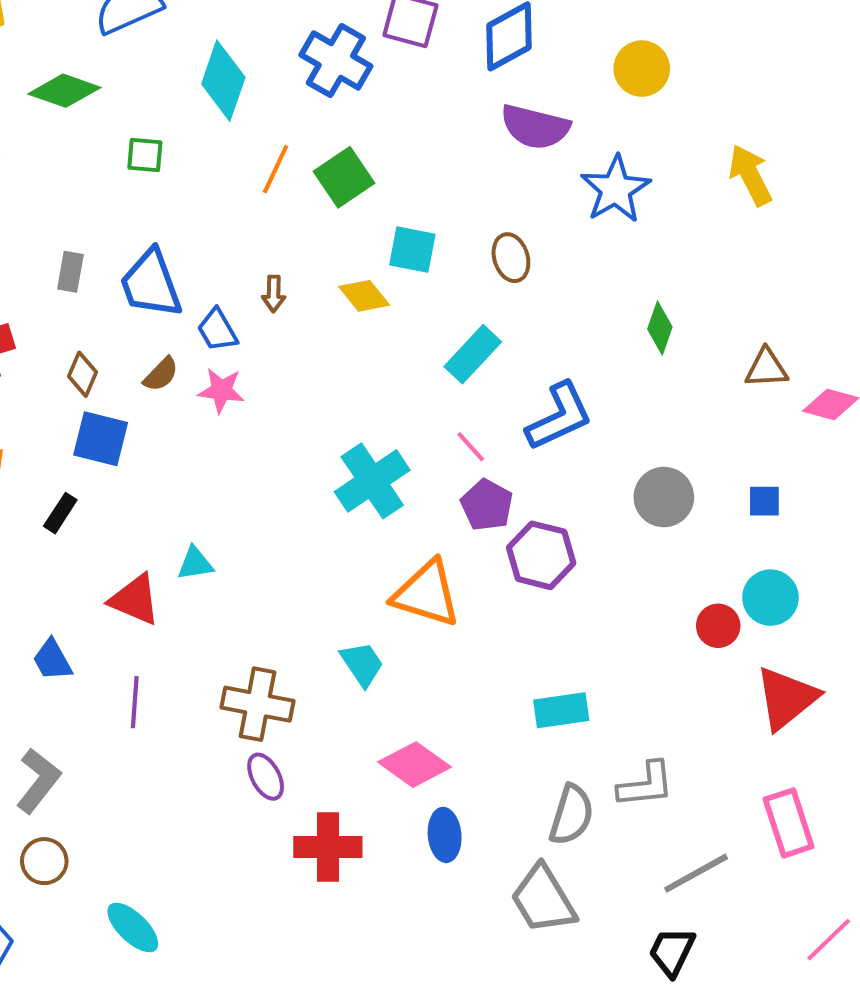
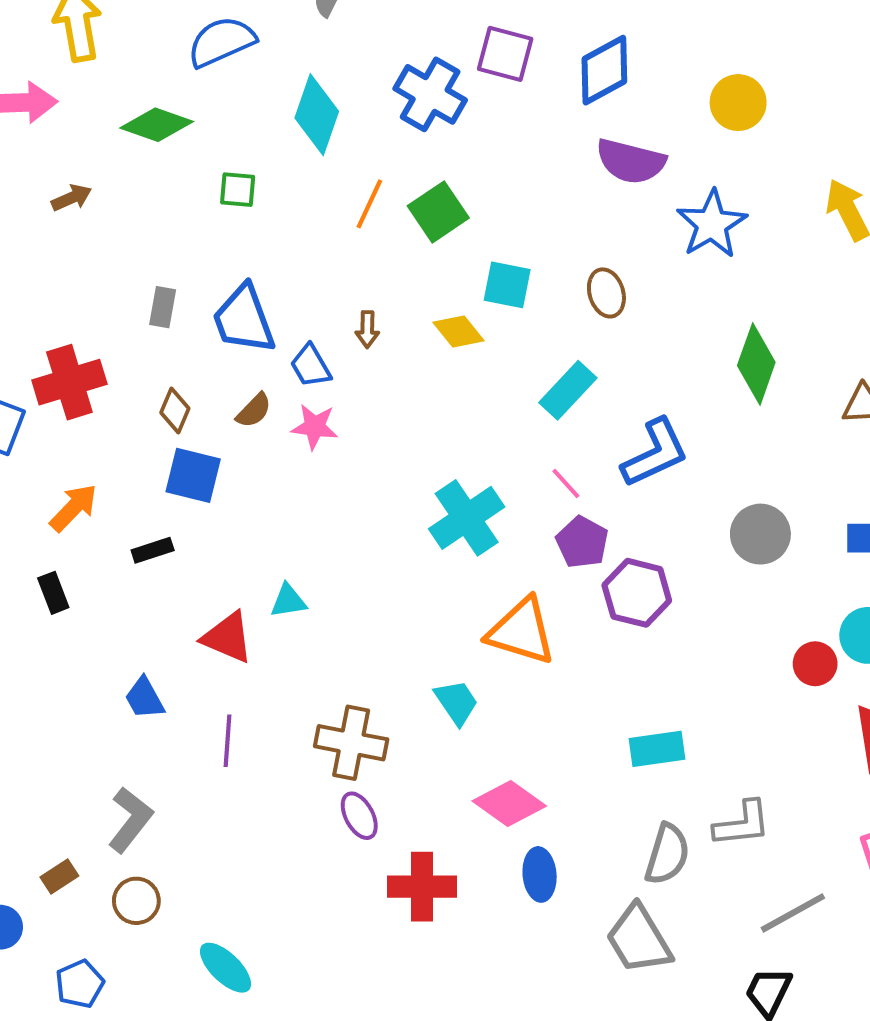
green diamond: (660, 328) -> (756, 364), size x1.5
black rectangle: (60, 513) -> (153, 550), turned 39

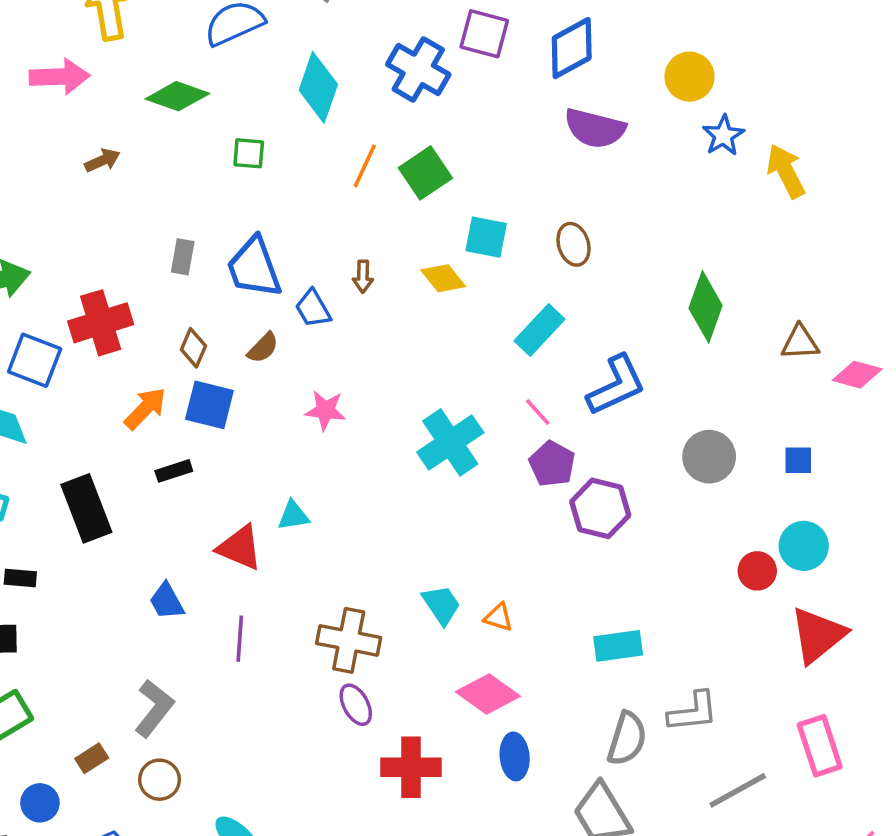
blue star: (712, 224) -> (723, 135), moved, size x0.7
pink star: (315, 427) -> (325, 410), moved
orange arrow: (74, 508) -> (145, 408), moved
black rectangle: (53, 593) -> (86, 508), size x1.8
orange triangle: (521, 631) -> (499, 617), moved, size x0.5

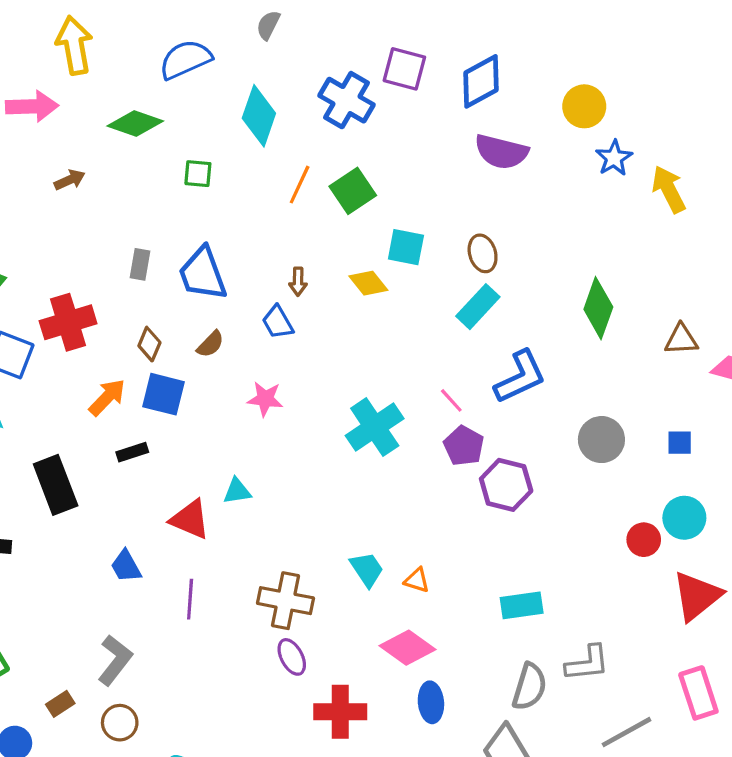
blue trapezoid: (313, 309) -> (278, 322), moved
cyan rectangle: (540, 330) -> (478, 307), moved

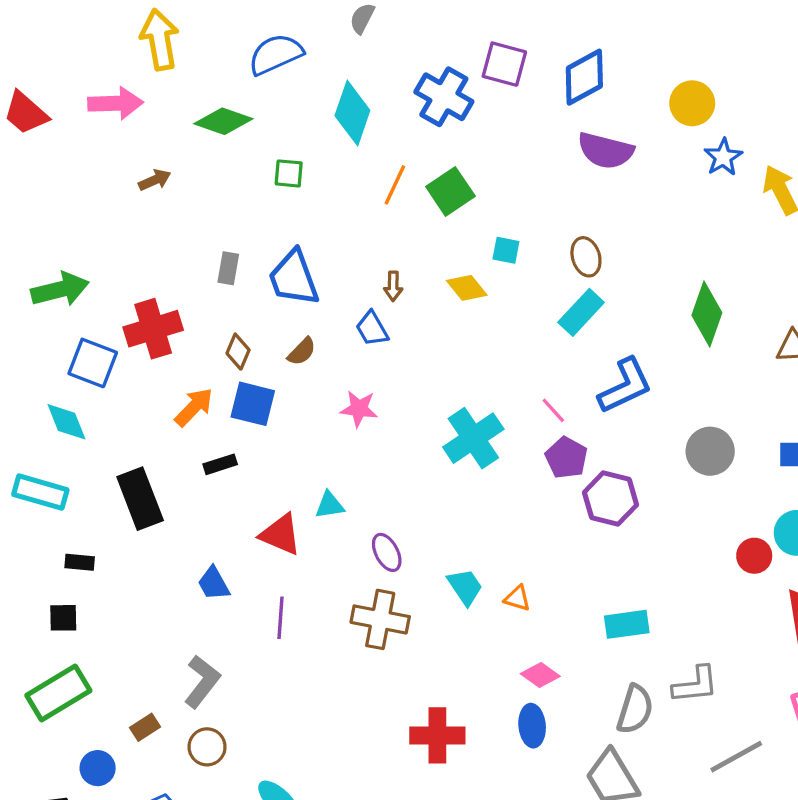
cyan square: (406, 247) -> (506, 250), size x0.7
pink diamond: (407, 648) -> (540, 675), moved, size x0.7
purple ellipse: (292, 657) -> (387, 552), moved

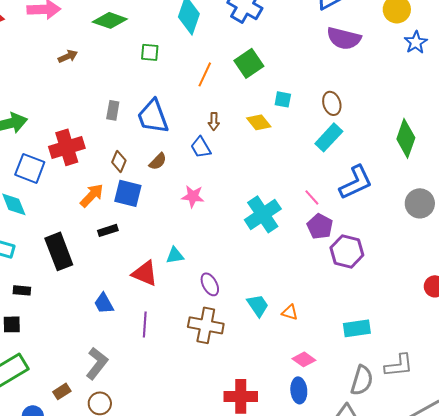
orange line: (395, 185) -> (205, 74), moved
gray circle: (710, 451) -> (420, 203), moved

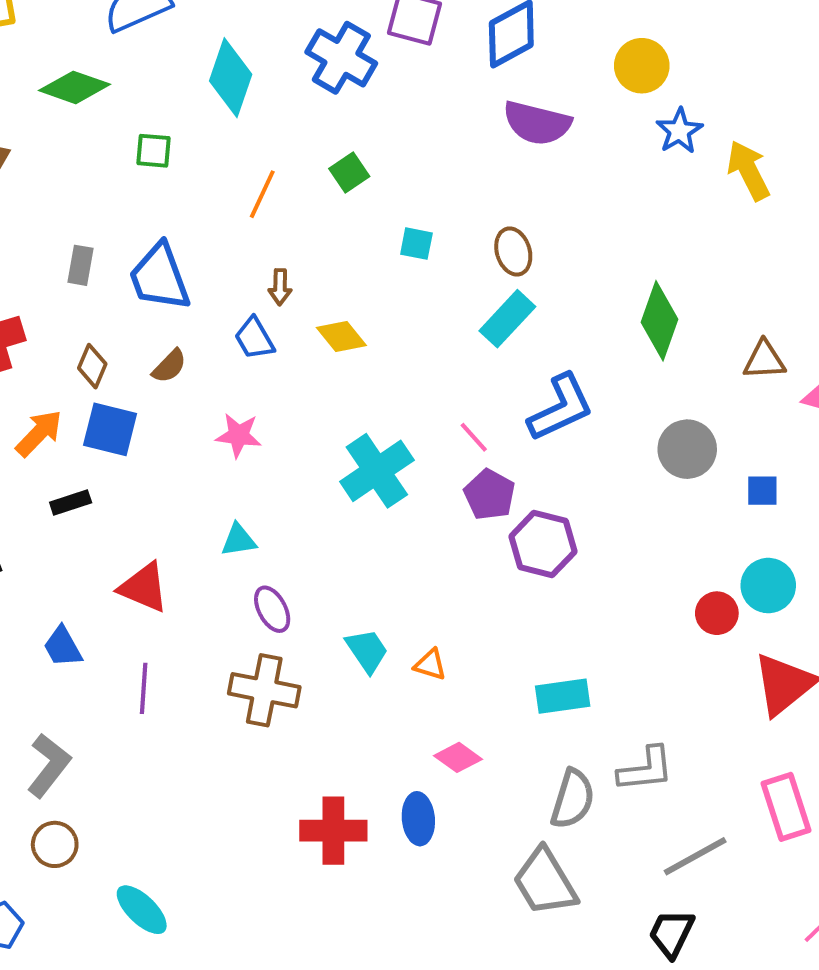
green square: (249, 63) -> (349, 172), size x0.7
yellow diamond: (259, 122) -> (341, 336), moved
cyan triangle: (175, 255) -> (239, 540), moved
blue ellipse: (299, 390) -> (418, 819), moved

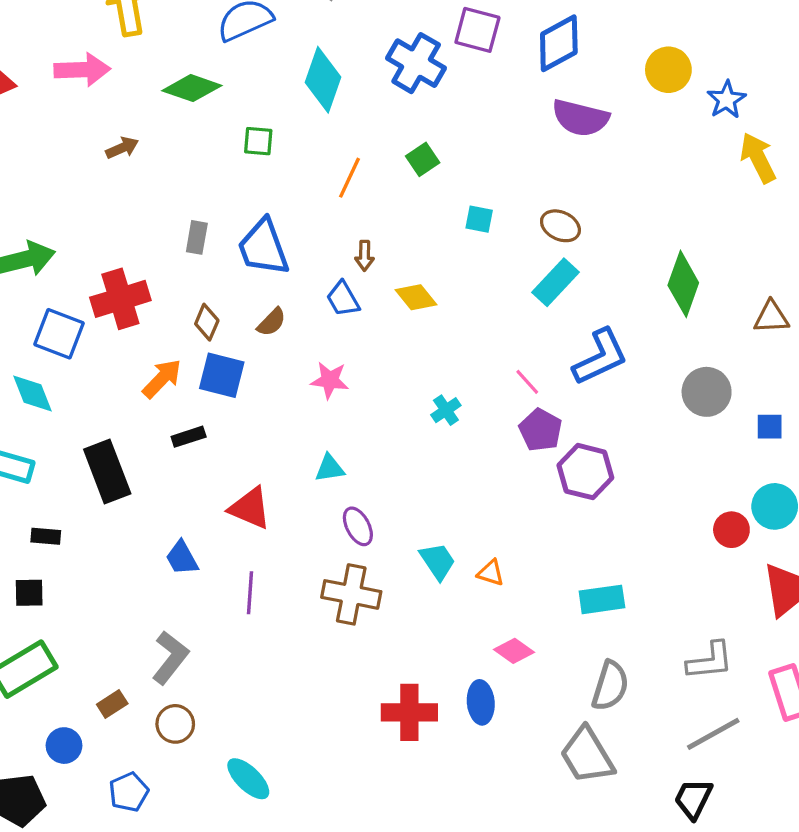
blue star: (679, 131) -> (726, 100), moved
brown ellipse: (513, 251) -> (560, 226), turned -48
cyan cross: (377, 471) -> (446, 410), size x0.5
gray L-shape: (646, 769) -> (710, 661), moved

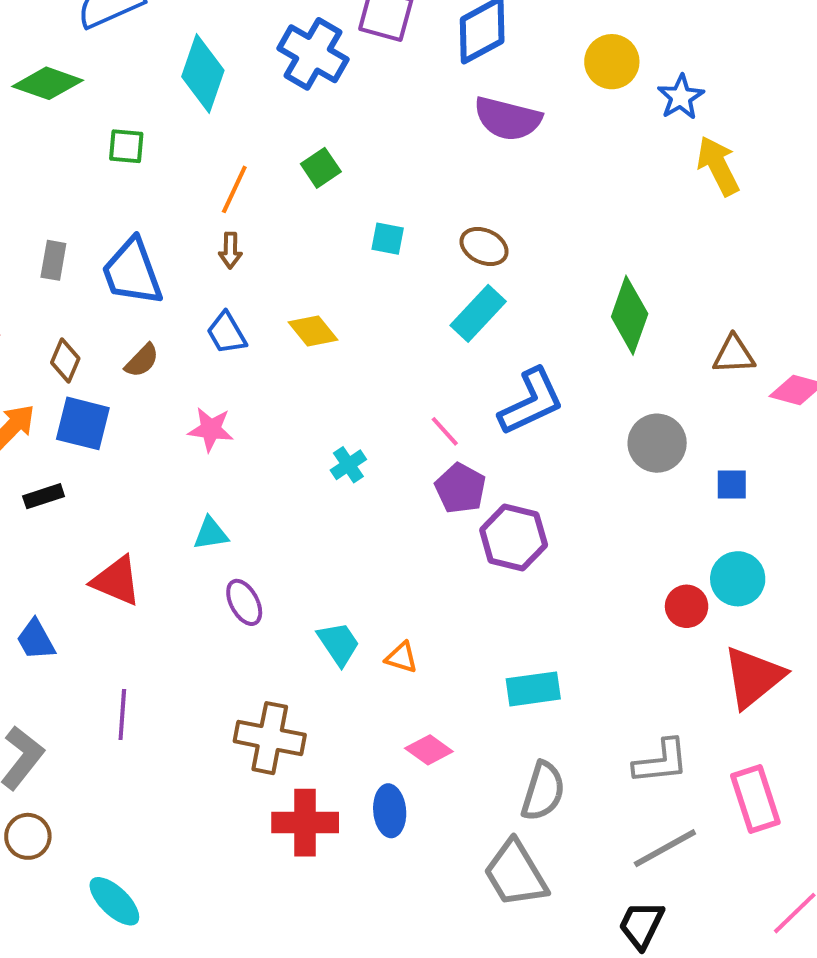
brown arrow: (365, 256) -> (230, 250), moved
purple line: (250, 593) -> (122, 714), moved
brown cross: (351, 594) -> (270, 738), moved

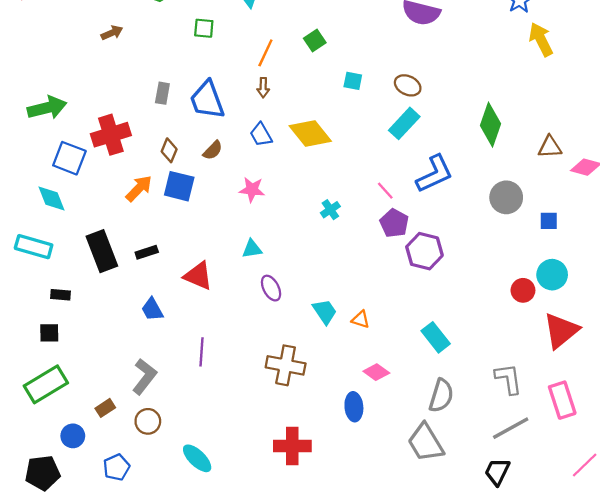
yellow diamond: (313, 331) -> (310, 134), size x1.5
black rectangle: (44, 496) -> (147, 252), moved
cyan rectangle: (533, 689) -> (436, 337), turned 60
gray L-shape: (661, 762) -> (508, 379), turned -92
red cross: (305, 823) -> (292, 446), moved

